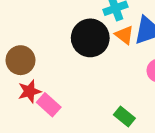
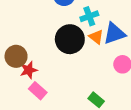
red star: (29, 91) -> (29, 70), moved

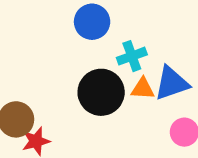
orange triangle: (96, 37) -> (143, 89), turned -35

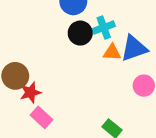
black circle: (101, 92) -> (80, 33), moved, size x0.7

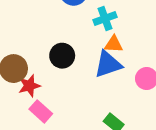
black circle: (80, 33) -> (62, 56), moved
blue triangle: (134, 48) -> (108, 64), moved

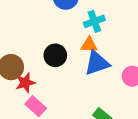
orange triangle: (114, 44) -> (89, 45), moved

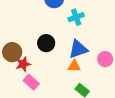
orange triangle: (89, 45) -> (74, 66), moved

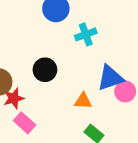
blue triangle: (78, 49) -> (110, 78), moved

